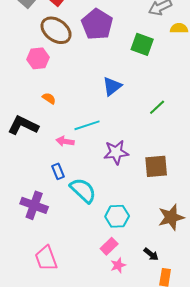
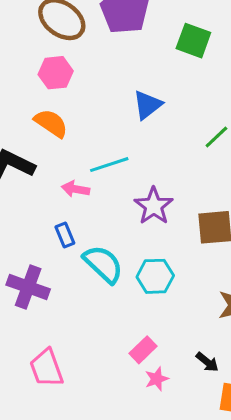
pink hexagon: (38, 58) -> (56, 73), moved
orange semicircle: (49, 98) -> (51, 123), size x1.6
purple star: (116, 152) -> (154, 206), turned -30
cyan hexagon: (117, 216) -> (155, 276), moved

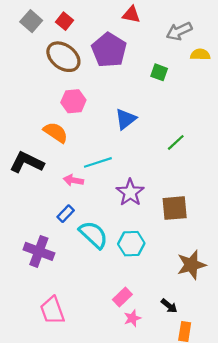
green square: (193, 41) -> (159, 72), size x0.7
pink hexagon: (56, 73) -> (73, 101), moved
blue rectangle: (65, 235) -> (66, 214), turned 66

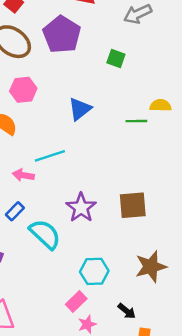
yellow semicircle: (200, 55) -> (160, 105), moved
green line: (176, 142) -> (136, 121), moved, turned 42
purple star: (130, 192) -> (81, 208), moved
cyan hexagon: (131, 244) -> (94, 271), moved

